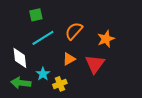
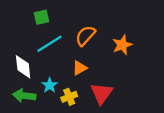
red triangle: (95, 64) -> (102, 93), moved

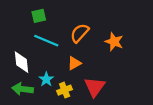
cyan line: (50, 44) -> (46, 41), turned 55
orange star: (122, 45) -> (114, 42), turned -30

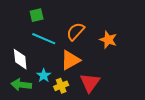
orange triangle: (74, 63) -> (70, 60), size x1.5

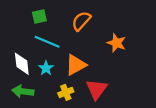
orange semicircle: (75, 31) -> (81, 21), moved
cyan star: (44, 76) -> (46, 68), moved

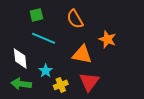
orange semicircle: (81, 21) -> (75, 19), turned -72
orange triangle: (76, 65) -> (82, 54), moved, turned 40
cyan star: (46, 68) -> (46, 71), moved

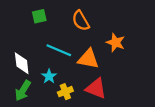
cyan line: (44, 38) -> (59, 50), moved
red triangle: (89, 82) -> (96, 88), turned -45
green arrow: (21, 84) -> (23, 91), turned -66

